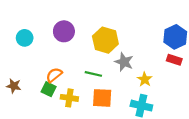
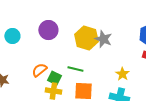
gray star: (124, 62) -> (103, 39), moved
green square: (49, 89) -> (54, 78), moved

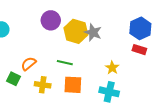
purple circle: (48, 30) -> (51, 20), moved
green square: (54, 78) -> (13, 79), moved

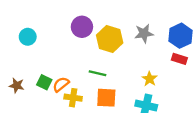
gray star: (93, 32) -> (144, 33), moved, turned -30
orange semicircle: (29, 64) -> (61, 84), moved
green square: (13, 79) -> (44, 82), moved

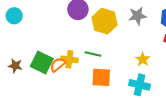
cyan circle: (28, 37) -> (14, 16), moved
green square: (44, 82) -> (42, 63), size x1.5
yellow cross: (73, 98) -> (69, 59), moved

